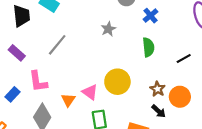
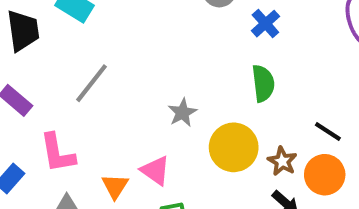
gray star: (108, 29) -> (182, 113), moved
black line: (184, 59) -> (328, 132), moved, turned 64
yellow circle: (117, 82) -> (234, 147), moved

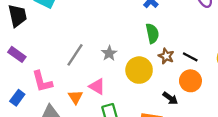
gray line: (92, 83) -> (75, 55), moved
brown star: (282, 161) -> (166, 56), moved

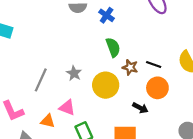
orange triangle: (75, 97) -> (48, 121), turned -35

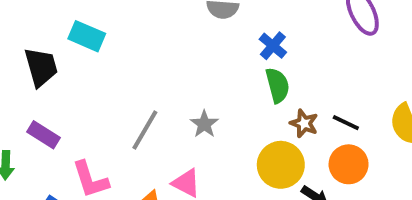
blue cross: (107, 15) -> (273, 46), moved
yellow circle: (106, 85) -> (281, 165), moved

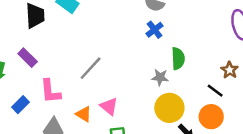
blue cross: (273, 46) -> (155, 30), moved
brown star: (304, 123) -> (230, 70), moved
gray star: (204, 124) -> (160, 77), moved, turned 30

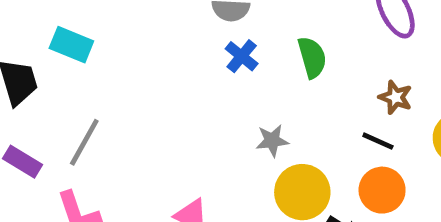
green semicircle: (178, 59) -> (312, 57), moved
gray line: (91, 68) -> (84, 142), moved

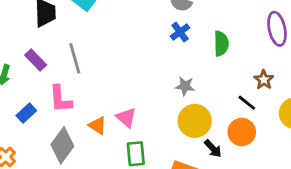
gray line: (84, 142) -> (75, 58), turned -60

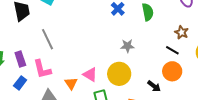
purple rectangle: (36, 60) -> (20, 59), moved, turned 35
yellow circle: (195, 121) -> (119, 74), moved
orange triangle: (98, 126) -> (71, 83), turned 32

